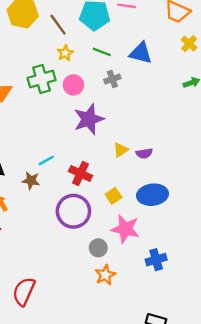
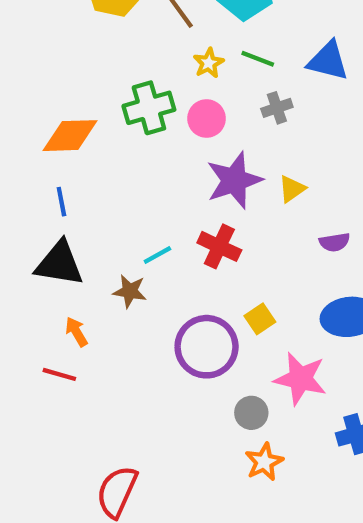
yellow star: (65, 53) -> (209, 63), moved
yellow triangle: (121, 150) -> (292, 189), moved
red cross: (80, 173) -> (219, 246), moved
yellow square: (114, 196) -> (260, 319), moved

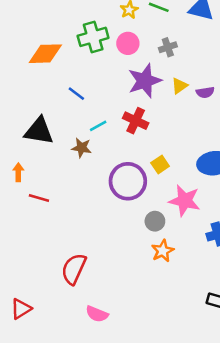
gray cross: (277, 108) -> (168, 47), moved
blue line: (61, 202) -> (76, 94), moved, turned -42
purple semicircle: (334, 242) -> (205, 92), moved
orange arrow: (76, 332) -> (18, 172), moved, turned 30

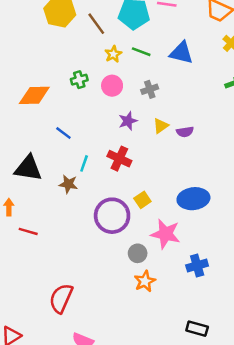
green cross: (93, 37) -> (79, 80), size x0.6
purple star: (145, 81) -> (128, 121), size x0.6
cyan line: (98, 126) -> (84, 163), turned -42

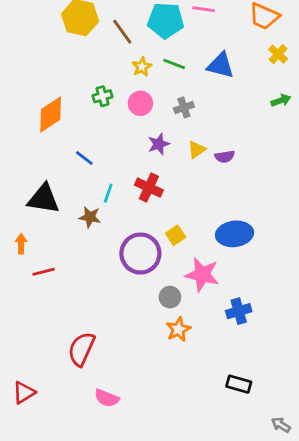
orange diamond: (34, 95) -> (51, 115), turned -32
red line: (28, 231) -> (44, 272), turned -30

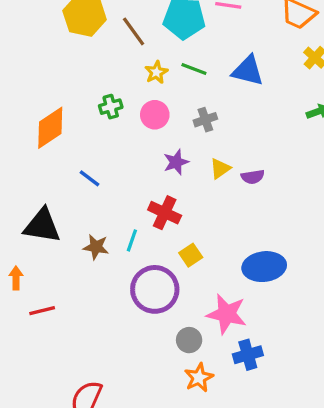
cyan line: (108, 193) -> (132, 240), moved
yellow square: (176, 235) -> (191, 255), moved
blue cross: (239, 311) -> (248, 355), moved

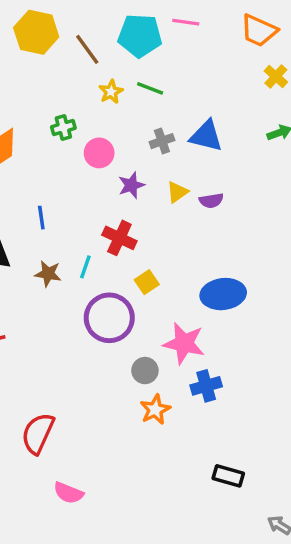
blue triangle: (248, 71) -> (206, 136), moved
pink circle: (155, 115) -> (99, 153), moved
blue line: (89, 178) -> (41, 218), moved, turned 45

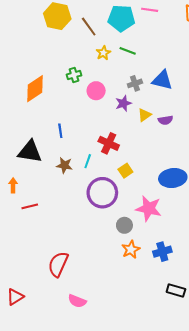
purple star: (131, 185) -> (123, 103), moved
blue cross: (206, 386) -> (162, 252), moved

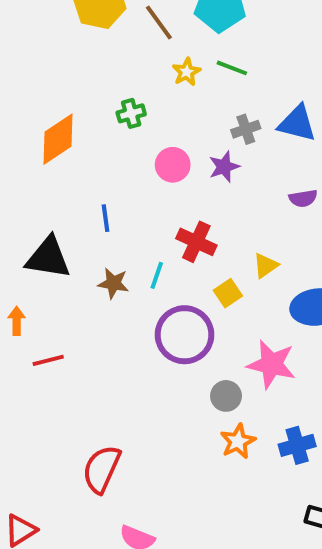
pink circle: (96, 91) -> (173, 165), moved
yellow triangle: (144, 115) -> (266, 266), moved

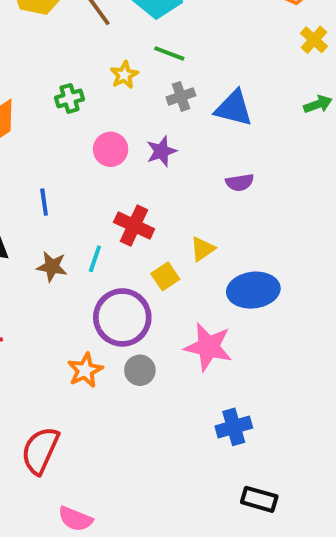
yellow star: (186, 72) -> (124, 75), moved
gray cross: (246, 129) -> (181, 96), moved
gray circle: (226, 396) -> (140, 370), moved
orange star: (238, 441) -> (85, 370), moved

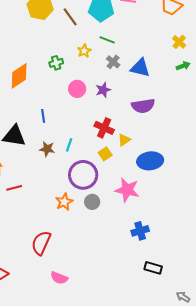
yellow cross: (314, 40) -> (179, 42), moved
gray cross: (181, 96) -> (113, 62), turned -32
purple semicircle: (240, 183) -> (143, 106), size x1.6
red cross: (134, 226) -> (104, 128), moved

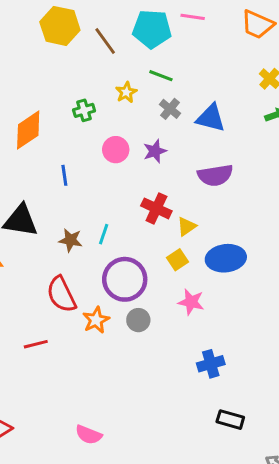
blue line: (43, 116) -> (64, 175), moved
yellow square: (105, 154) -> (178, 260), moved
red line: (14, 188) -> (36, 344), moved
pink star: (127, 190) -> (191, 302), size x0.7
red semicircle: (41, 243) -> (61, 294), moved, turned -50

